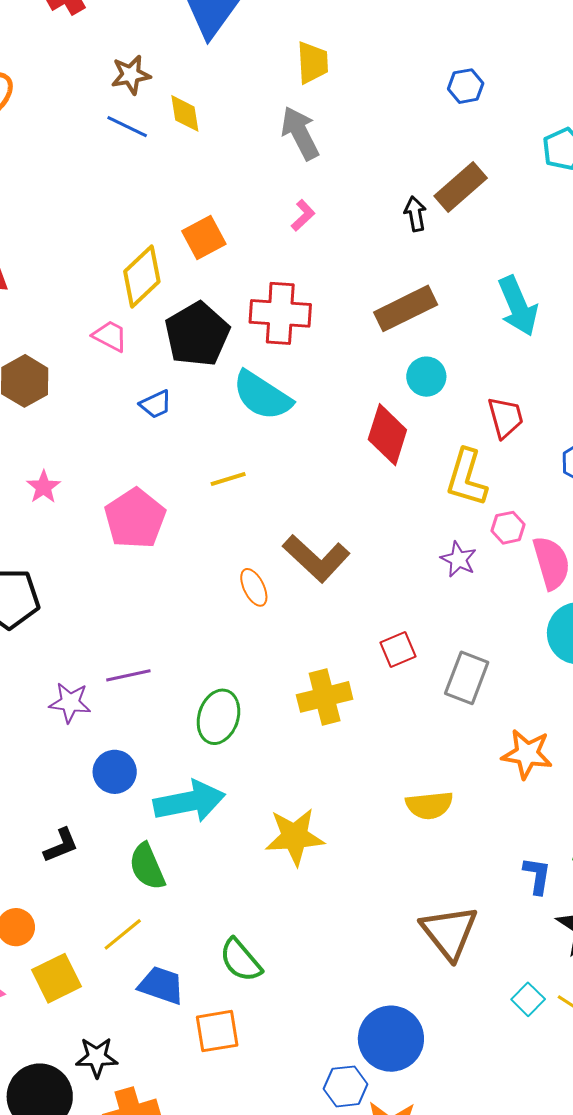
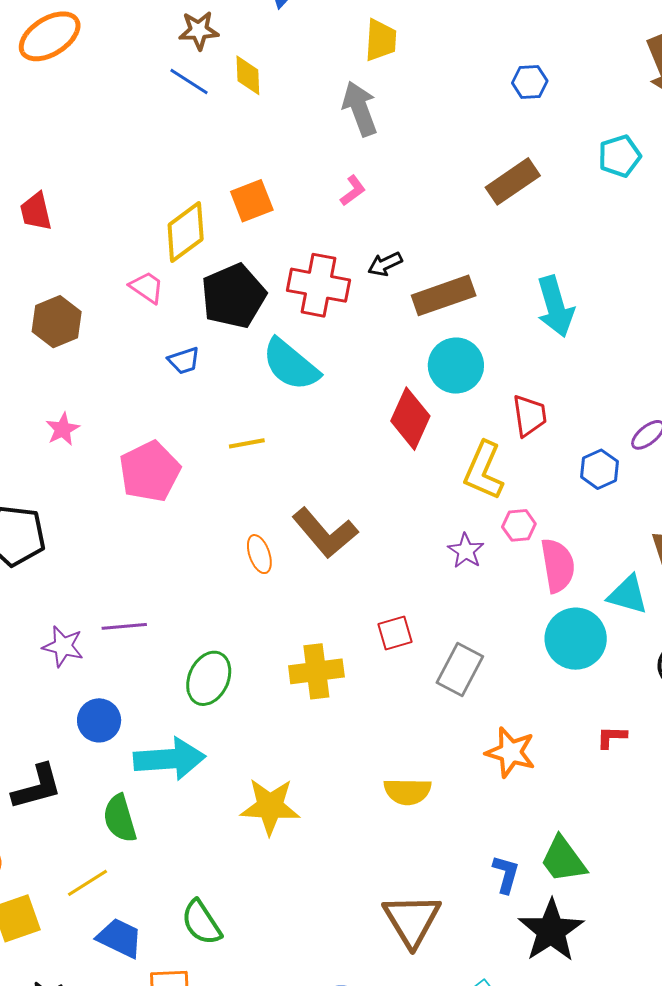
black arrow: (415, 214) -> (385, 264), moved, turned -112
cyan circle: (426, 377) -> (456, 366), size x1.4
black L-shape: (61, 845) -> (37, 787), size x1.4

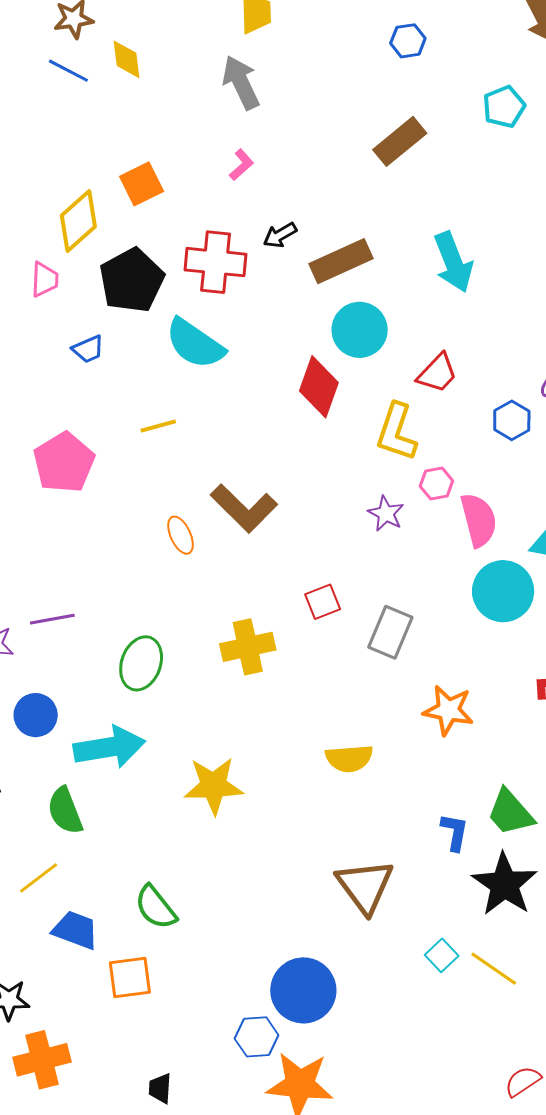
pink trapezoid: (147, 287) -> (45, 279), turned 63
red trapezoid: (530, 416) -> (437, 373), turned 57

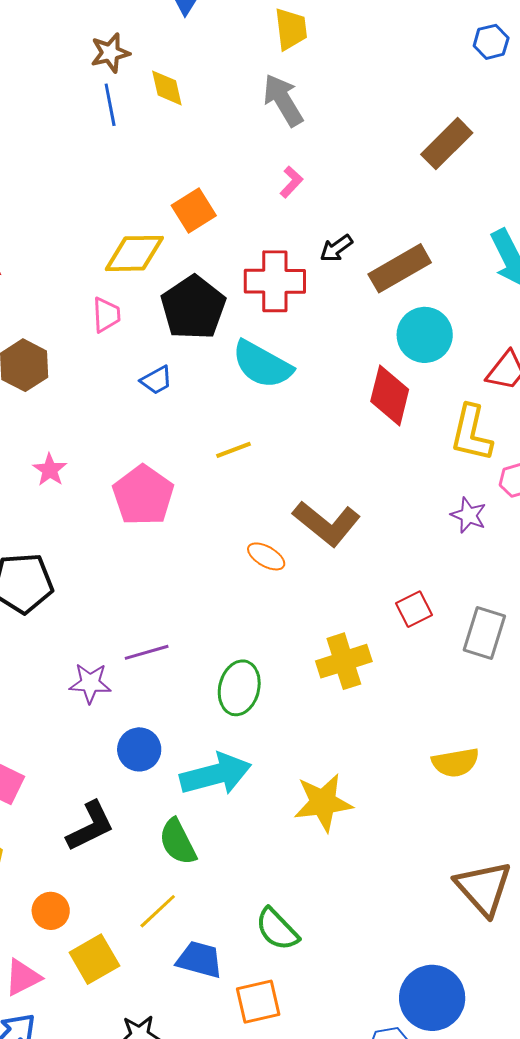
blue hexagon: (408, 41) -> (491, 42), moved
blue line: (68, 71) -> (110, 105), turned 57
yellow diamond: (78, 221) -> (134, 253), turned 46
orange ellipse: (181, 535) -> (266, 556), turned -30

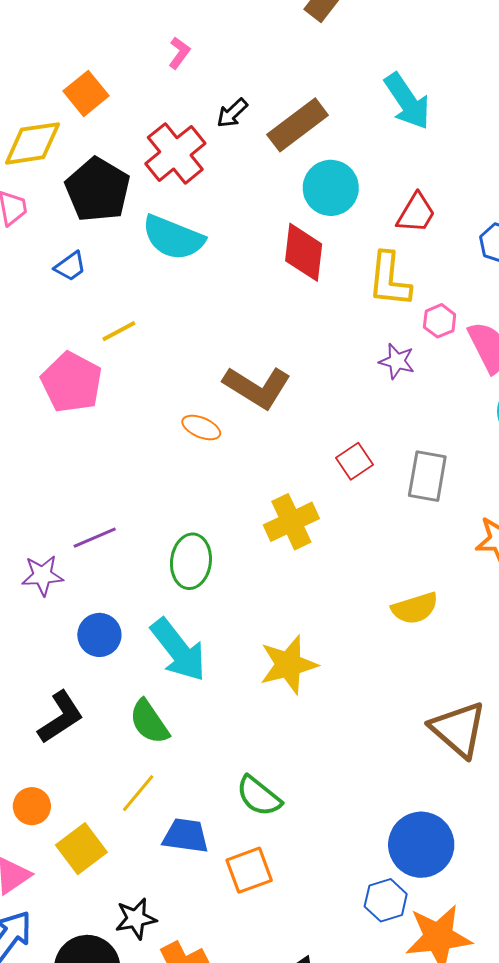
red cross: (275, 281) -> (175, 153), turned -32
yellow line: (233, 450) -> (119, 331), moved
cyan arrow: (216, 774) -> (178, 650), turned 74

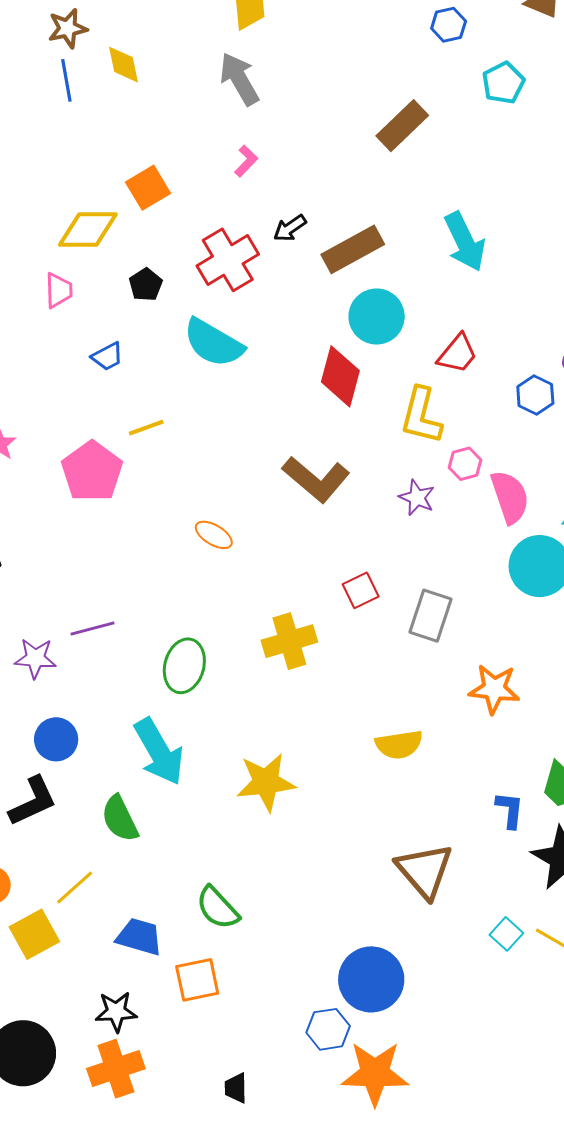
black pentagon: (98, 190) -> (146, 285), size x0.5
brown L-shape: (257, 387) -> (316, 479), moved
blue circle: (99, 635) -> (56, 739), moved
yellow line: (138, 793) -> (75, 887), moved
black star: (136, 919) -> (116, 1012), moved

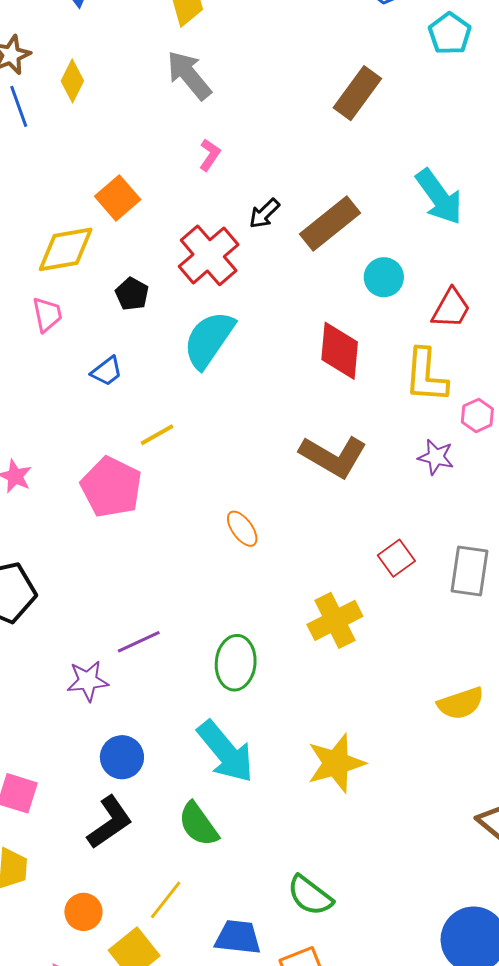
yellow diamond: (123, 65) -> (72, 81), turned 48
cyan circle: (377, 316) -> (384, 277), moved, size x0.7
cyan semicircle: (213, 343) -> (209, 340), turned 104
orange ellipse: (214, 535) -> (242, 529), turned 33

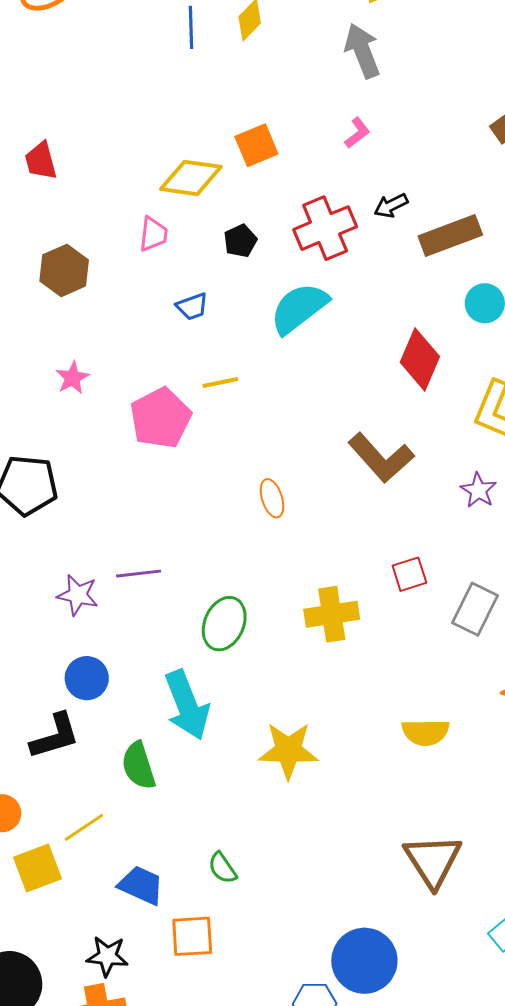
green semicircle: (310, 896) -> (222, 868), size x0.7

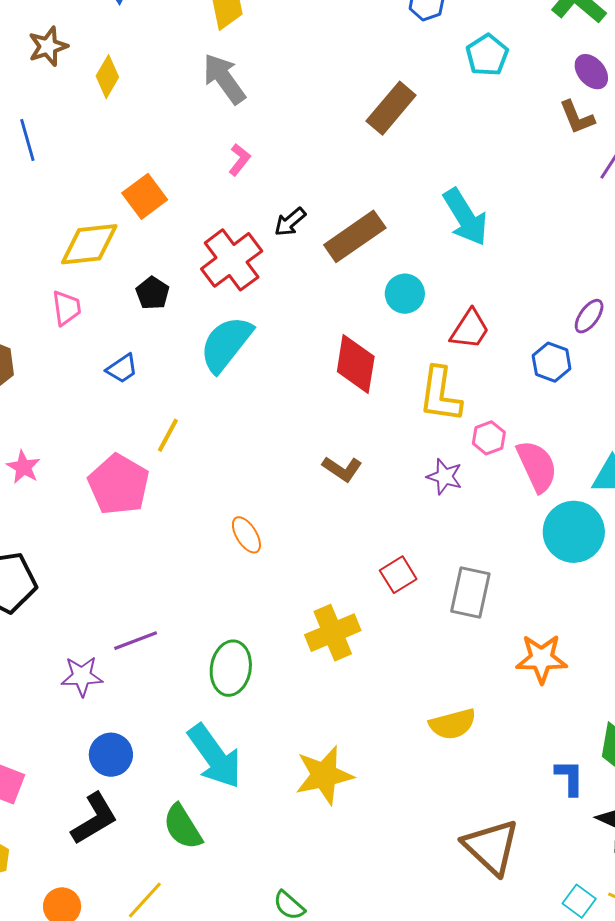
blue line: (191, 27) -> (27, 140), moved
yellow line: (220, 382) -> (168, 435), turned -36
brown L-shape: (381, 458) -> (342, 469), size x0.6

